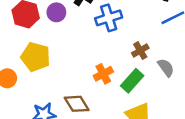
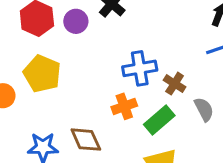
blue cross: (109, 18) -> (140, 68), moved
brown cross: (140, 51) -> (175, 84), turned -35

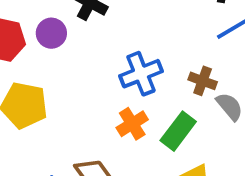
brown cross: (175, 84) -> (203, 81), moved

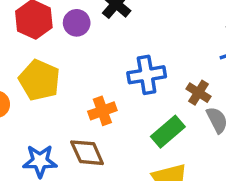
orange cross: (132, 124) -> (102, 111), moved

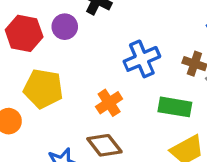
green rectangle: (168, 132) -> (175, 107), turned 64

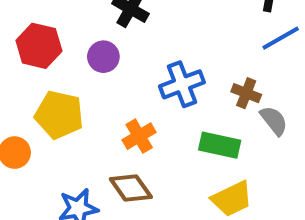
purple circle: (65, 27) -> (103, 57), moved

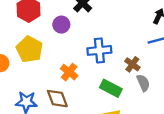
orange cross: (139, 136) -> (69, 72), turned -36

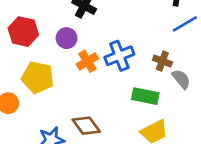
orange cross: (69, 72) -> (87, 61), moved, turned 36

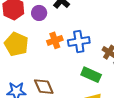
purple circle: (67, 38) -> (39, 13), moved

